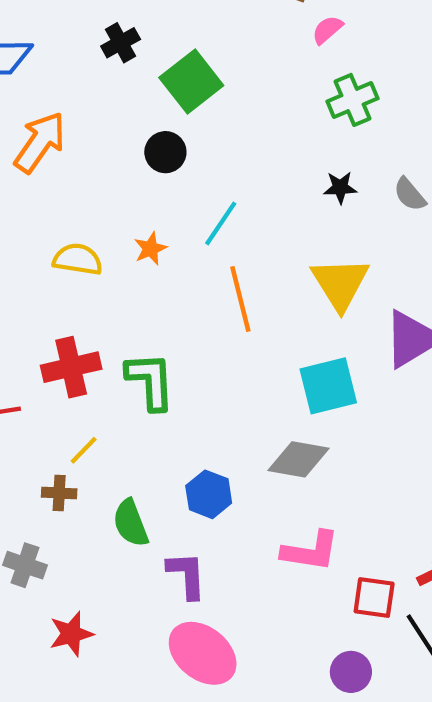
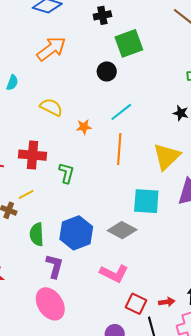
orange star: (150, 249) -> (84, 127), moved
green L-shape: (150, 381) -> (66, 173), size x0.7
blue hexagon: (209, 494) -> (76, 233), size x1.5

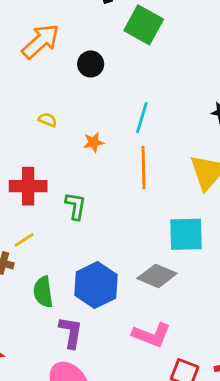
green square: (129, 43) -> (144, 25), turned -36
black circle: (107, 71) -> (91, 64), moved
yellow semicircle: (51, 107) -> (48, 120), size x0.6
cyan line: (121, 112) -> (142, 118), turned -30

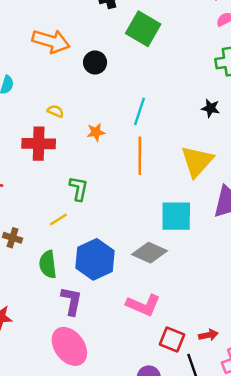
orange arrow: (41, 41) -> (51, 41), turned 57
red cross: (28, 186) -> (39, 144), moved
yellow line: (24, 240) -> (58, 219), moved

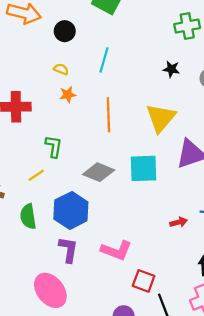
yellow semicircle: (55, 111) -> (61, 69), moved
cyan line: (139, 111) -> (104, 60), moved
gray diamond: (150, 253) -> (99, 172), moved
purple L-shape: (72, 301) -> (68, 250), moved
red arrow: (208, 335) -> (179, 222), moved

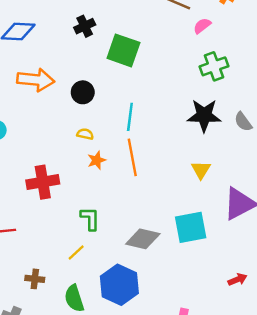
black star: (171, 69) -> (204, 115), size x1.8
orange line: (108, 115) -> (132, 157), moved
yellow triangle: (161, 118) -> (201, 170), size x0.6

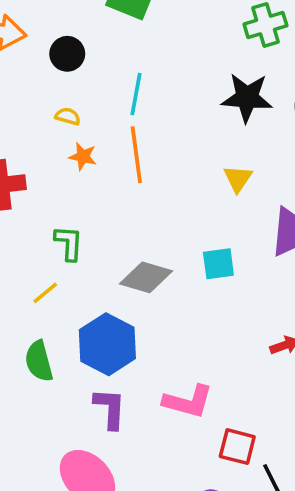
orange star: (97, 160) -> (83, 156), turned 30
cyan square: (191, 227) -> (218, 264), size x0.7

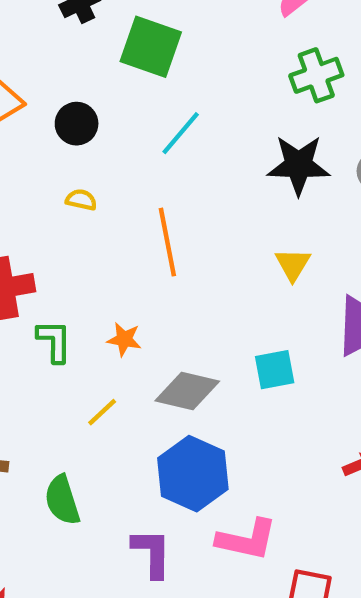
cyan line: (136, 94) -> (181, 133), moved, turned 33
orange star: (83, 156) -> (124, 339), moved
green L-shape: (69, 243) -> (54, 341), moved
yellow line: (45, 293) -> (102, 412), moved
blue hexagon: (107, 344) -> (193, 474), moved

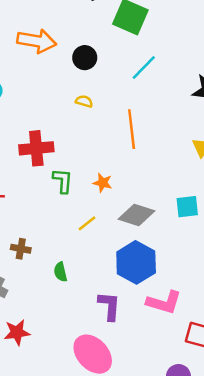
green semicircle: (62, 500) -> (60, 272), size x0.7

